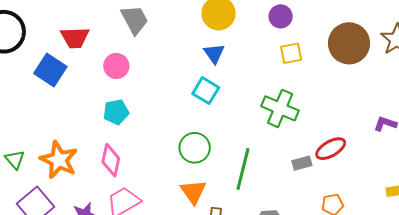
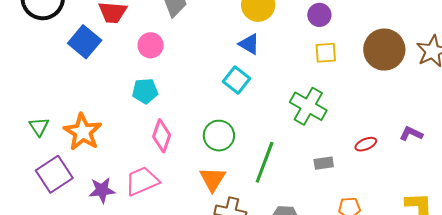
blue triangle: (214, 53) -> (249, 44), turned -30
red ellipse: (331, 149) -> (366, 144), moved, size x0.7
pink diamond: (111, 160) -> (162, 136), moved

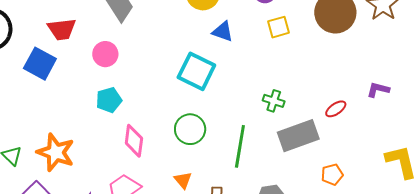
blue triangle: (249, 44) -> (223, 32), moved
cyan square: (237, 80) -> (196, 71), size x1.4
green cross: (308, 106) -> (274, 101), moved, size x0.6
gray rectangle: (324, 163) -> (298, 136), size x2.0
orange triangle: (213, 179) -> (183, 180), moved, size x0.7

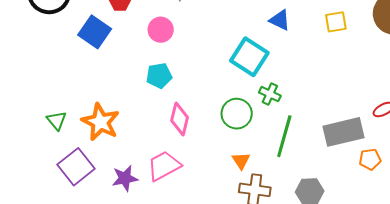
green cross: (274, 101) -> (270, 94), moved
orange pentagon: (332, 175) -> (370, 159), moved
orange triangle: (183, 180) -> (241, 161), moved

